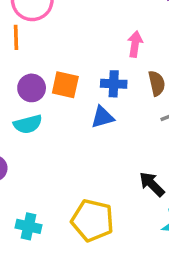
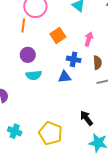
orange square: (65, 85) -> (58, 35), moved, turned 35
cyan semicircle: (28, 124) -> (34, 75), moved

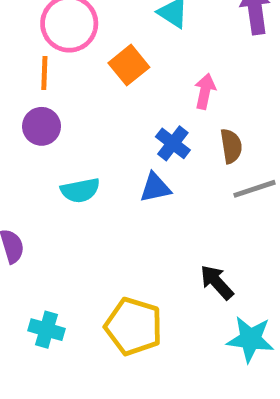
orange square: (58, 35) -> (129, 65), moved
purple circle: (28, 55) -> (42, 126), moved
blue cross: (74, 59) -> (173, 143), turned 32

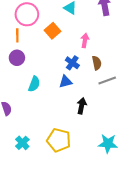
cyan semicircle: (80, 190) -> (34, 84), turned -56
black arrow: (217, 282) -> (82, 106), moved, turned 56
cyan cross: (47, 330) -> (22, 143), turned 32

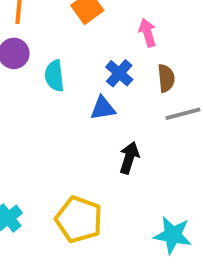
pink arrow: (85, 40) -> (147, 33), turned -32
cyan semicircle: (34, 84) -> (54, 76), moved, turned 147

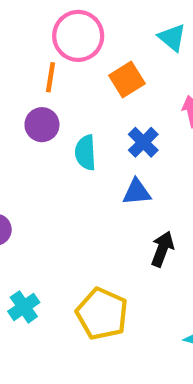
blue cross: (119, 73) -> (143, 142), moved

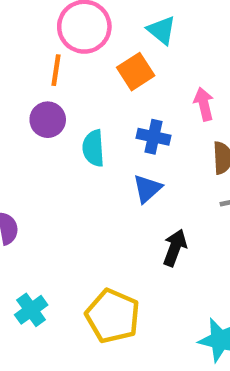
cyan triangle: (172, 38) -> (162, 30), moved
blue cross: (143, 142) -> (154, 137), turned -32
blue triangle: (137, 192) -> (147, 189), turned -36

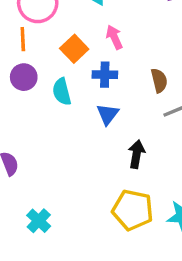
orange square: (136, 72) -> (74, 49), moved
pink arrow: (204, 104) -> (114, 37), moved
yellow pentagon: (113, 316) -> (133, 210), moved

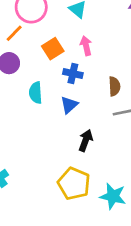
orange line: (23, 39) -> (14, 33), turned 36
cyan semicircle: (62, 92) -> (36, 93), moved

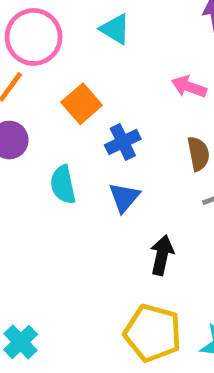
pink arrow: (86, 46) -> (189, 87), moved, turned -48
blue cross: (73, 74) -> (123, 142), turned -30

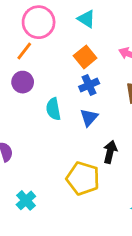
orange square: (82, 104) -> (85, 57), moved
yellow pentagon: (153, 333) -> (83, 178), moved

